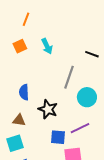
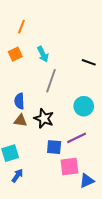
gray line: (69, 77) -> (51, 81), moved
brown triangle: (19, 120) -> (20, 121), moved

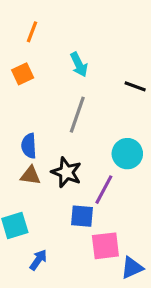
cyan arrow: (43, 54) -> (79, 65), moved
purple line: (77, 138) -> (104, 190), moved, turned -36
blue arrow: (17, 176) -> (38, 260), moved

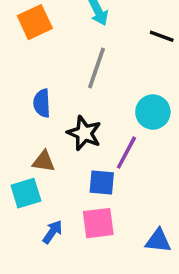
orange square: (23, 74) -> (35, 22), size x1.4
brown triangle: (30, 175) -> (44, 161), moved
pink square: (105, 246) -> (98, 223), moved
blue triangle: (132, 268) -> (158, 241), turned 30

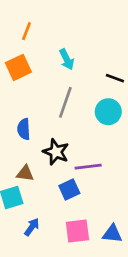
cyan circle: (153, 112) -> (108, 112), moved
purple line: (126, 153) -> (88, 167), turned 55
blue square: (102, 183) -> (69, 189), turned -30
pink square: (98, 223) -> (77, 231), moved

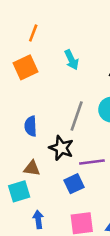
gray line: (65, 102) -> (77, 116), moved
blue arrow: (32, 227) -> (38, 219), turned -42

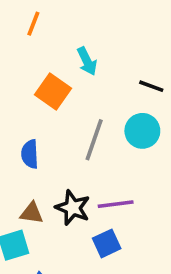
orange square: (25, 67) -> (53, 92), moved, turned -30
black star: (61, 148) -> (73, 208), moved
blue square: (74, 184) -> (107, 243), moved

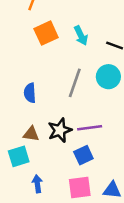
cyan arrow: (87, 61) -> (81, 36), moved
orange square: (53, 92) -> (46, 33), moved, turned 30
black star: (73, 208) -> (60, 130), turned 30

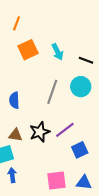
purple line: (90, 128) -> (65, 130), turned -30
blue square: (83, 155) -> (80, 150), moved
blue arrow: (37, 184) -> (12, 175), moved

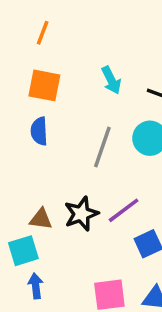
orange square: (28, 50) -> (44, 85), moved, turned 36
blue semicircle: (14, 100) -> (39, 131), moved

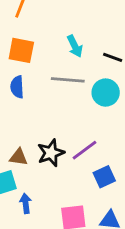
gray line: (102, 147) -> (68, 80), moved, turned 76
blue arrow: (36, 286) -> (26, 203), moved

